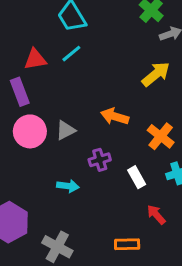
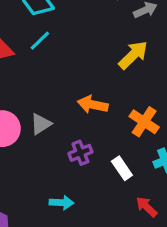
cyan arrow: (68, 186) -> (62, 203), moved

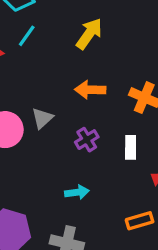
yellow arrow: (133, 55) -> (89, 34), moved
white rectangle: (122, 168) -> (131, 147), turned 45

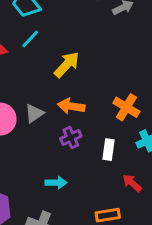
yellow arrow: (89, 34) -> (67, 65), moved
orange arrow: (90, 90) -> (71, 106), moved

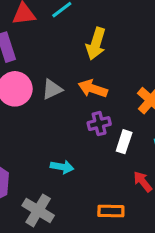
yellow arrow: (67, 65) -> (96, 44), turned 144
purple cross: (71, 137) -> (99, 124), moved

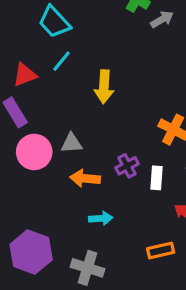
gray triangle: (52, 89) -> (72, 143), turned 35
orange arrow: (93, 89) -> (85, 178), moved

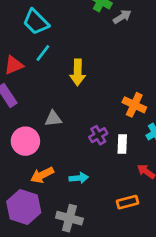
pink circle: (34, 152) -> (25, 141), moved
orange arrow: (85, 178) -> (42, 175), moved, turned -30

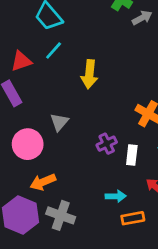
gray triangle: (53, 119) -> (59, 122), turned -48
cyan arrow: (79, 178) -> (116, 196), moved
gray cross: (69, 218) -> (61, 215), moved

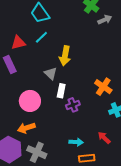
gray triangle: (59, 122) -> (51, 73), moved, turned -32
pink circle: (28, 144) -> (30, 101), moved
white rectangle: (132, 155) -> (61, 91), moved

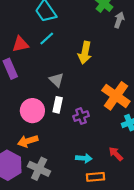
gray arrow: (105, 20) -> (119, 20), turned -48
yellow arrow: (65, 56) -> (85, 53), moved
orange cross: (103, 87) -> (116, 96), size x1.4
white rectangle: (61, 91) -> (58, 105), moved

